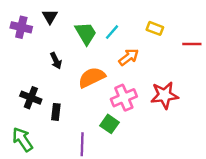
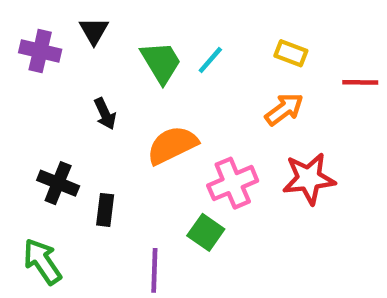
orange arrow: (129, 57) -> (284, 109), moved

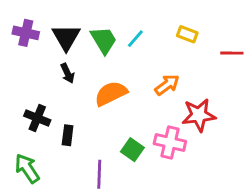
black triangle: (94, 31) -> (66, 37), moved, size x1.5
orange arrow: (284, 109) -> (167, 85), moved
pink cross: (233, 183) -> (170, 142), moved, turned 36

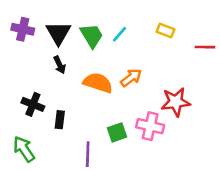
orange arrow: (167, 85) -> (131, 78), moved
orange semicircle: (111, 93) -> (98, 83), turned 44
green square: (132, 150) -> (117, 132), turned 36

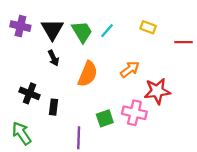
orange arrow: (131, 78) -> (130, 69), moved
orange semicircle: (98, 83) -> (88, 74), turned 95

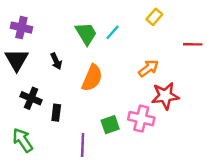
yellow rectangle: (148, 27) -> (154, 17), moved, turned -70
black triangle: (52, 30) -> (17, 60), moved
orange arrow: (130, 69) -> (148, 68), moved

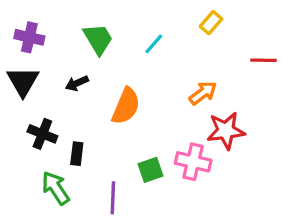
green trapezoid: (86, 34) -> (98, 39), moved
black arrow: (56, 61) -> (77, 83), turned 91
green arrow: (23, 140) -> (56, 188), moved

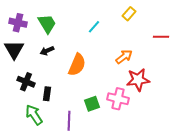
green trapezoid: (98, 39) -> (47, 24), moved

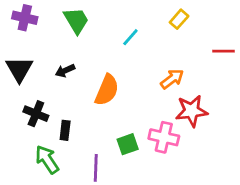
purple cross: (18, 23) -> (25, 18), moved
green trapezoid: (47, 24) -> (76, 21), moved

